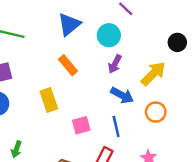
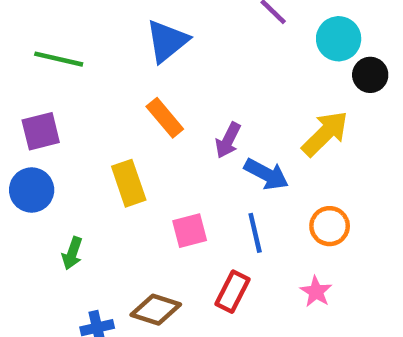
cyan circle: (109, 35) -> (339, 39), moved
purple arrow: (115, 64) -> (228, 140), moved
orange circle: (156, 112) -> (330, 226), moved
green arrow: (16, 149) -> (72, 253), moved

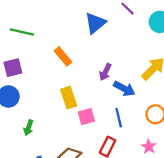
blue triangle: (167, 41) -> (95, 23), moved
orange rectangle: (165, 118) -> (63, 56), moved
yellow rectangle: (129, 183) -> (69, 98), moved

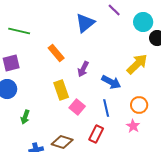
purple arrow: (105, 72) -> (83, 69), moved
pink square: (86, 117) -> (77, 107), turned -35
pink star: (149, 147) -> (133, 126), moved

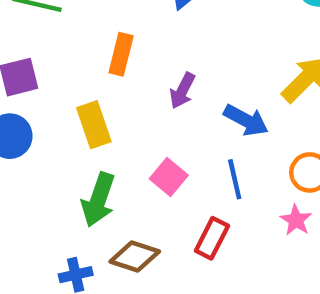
orange rectangle: (56, 53) -> (121, 54), turned 54
yellow rectangle: (61, 90) -> (94, 125), moved
green arrow: (25, 117) -> (98, 200), moved, size x1.6

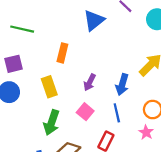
purple arrow: (182, 91) -> (90, 82), moved
blue arrow: (246, 120) -> (122, 85), turned 78

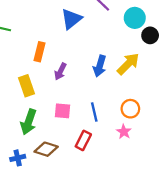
purple arrow: (90, 82) -> (60, 71), moved
blue arrow: (122, 85) -> (100, 66), moved
pink square: (85, 112) -> (63, 111), turned -35

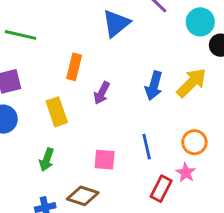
pink square: (63, 111) -> (105, 160), moved
green arrow: (29, 122) -> (47, 160), moved, size x0.7
red rectangle: (83, 140) -> (161, 189), moved

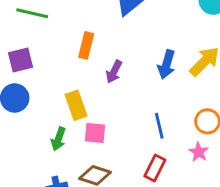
yellow rectangle: (57, 112) -> (76, 105), moved
pink square: (105, 160) -> (95, 133), moved
red rectangle: (161, 189) -> (155, 168), moved

